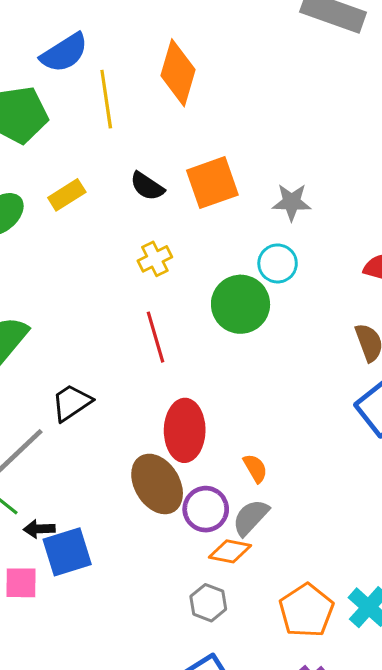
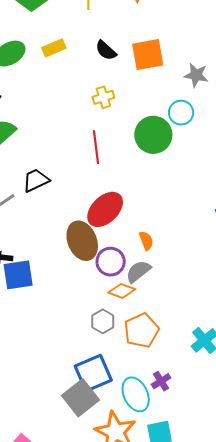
red ellipse: (185, 430) -> (105, 209), turned 36
orange pentagon: (306, 610) -> (142, 331), moved

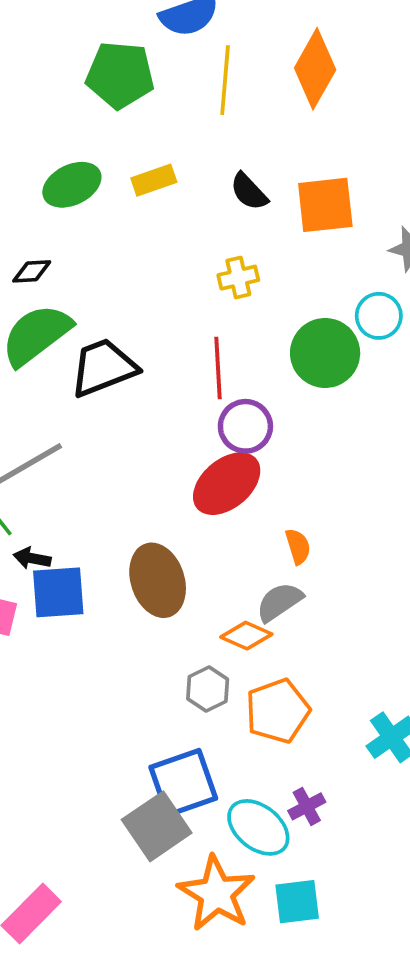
black trapezoid: (36, 180) -> (103, 367), moved, size x1.4
brown ellipse: (82, 241) -> (158, 580), moved
purple circle: (111, 262) -> (245, 426), moved
cyan ellipse: (136, 394) -> (258, 827), turned -32

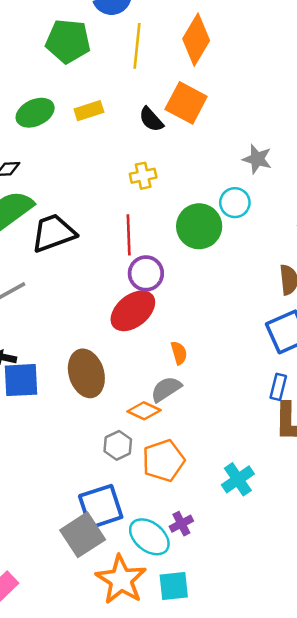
orange square: (325, 205) -> (186, 103), moved, turned 33

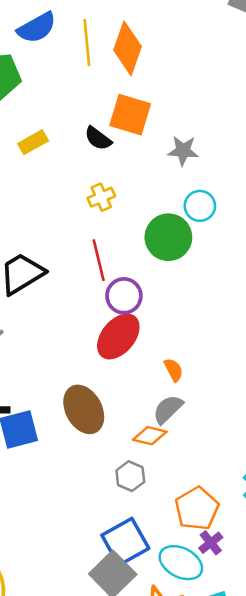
yellow line: (137, 46) -> (87, 43), moved
gray star: (257, 159) -> (183, 151), moved
orange pentagon: (163, 461) -> (197, 509), moved

